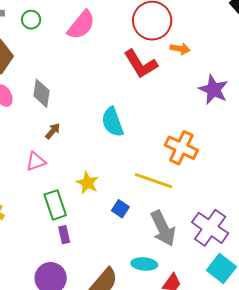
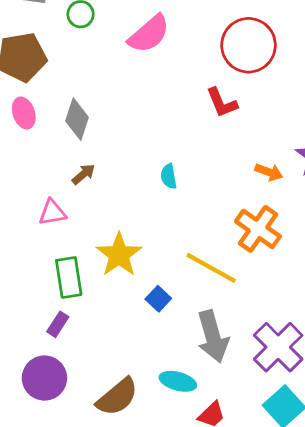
orange arrow: (180, 49) -> (269, 172), moved
red L-shape: (141, 64) -> (222, 103), size x0.7
cyan semicircle: (112, 122) -> (169, 176), size x0.6
yellow star: (87, 183) -> (119, 255), size x1.4
purple rectangle: (64, 235) -> (58, 324), moved, turned 36

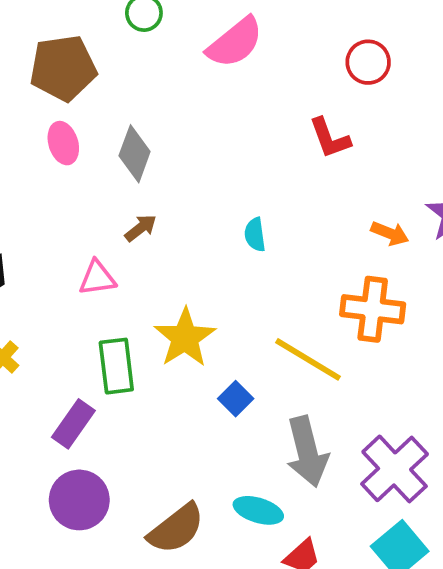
red circle: (249, 45) -> (368, 62), size x0.6
orange cross: (258, 229) -> (373, 309), turned -30
purple rectangle: (58, 324) -> (73, 424), moved, size x1.4

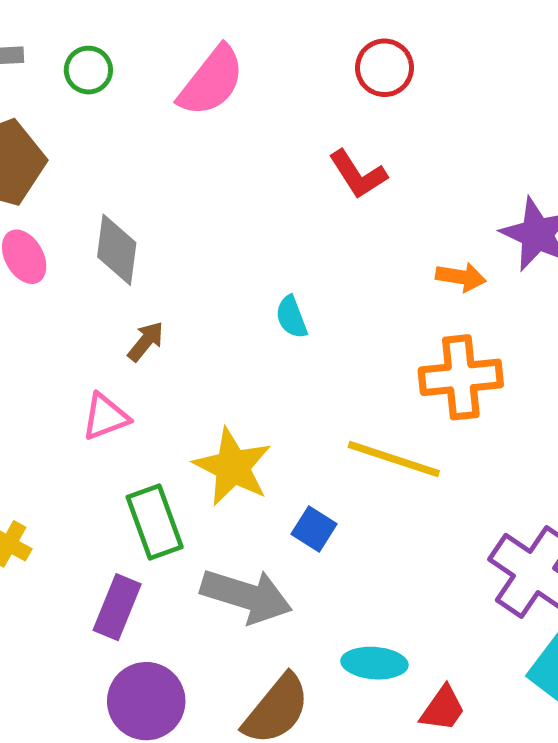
gray arrow: (307, 452) -> (246, 596), moved, turned -46

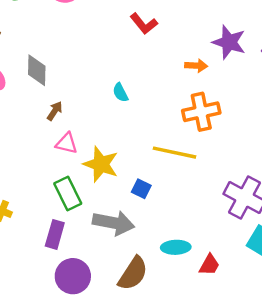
pink triangle: (105, 417) -> (67, 143), moved, turned 40

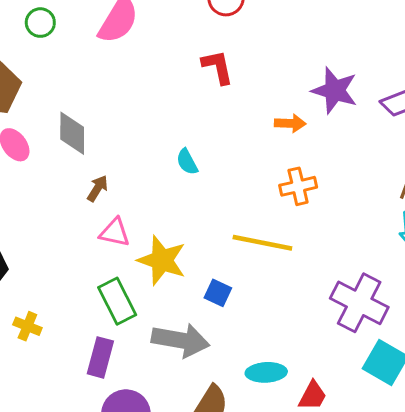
red L-shape: (144, 24) -> (218, 67), turned -152
orange cross: (201, 112) -> (298, 186), size x0.7

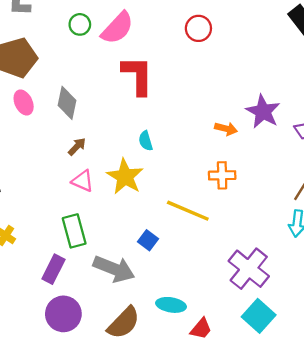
green circle: (40, 23) -> (80, 24), moved
red L-shape: (218, 67) -> (138, 75), moved, size x1.5
yellow star: (162, 260) -> (125, 177), moved

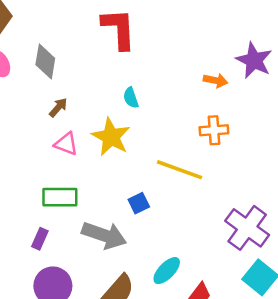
green rectangle: (74, 231) -> (60, 197), turned -72
blue square: (148, 240) -> (139, 203), turned 30
purple rectangle: (53, 269) -> (40, 239), size x0.7
cyan ellipse: (171, 305) -> (167, 271), turned -52

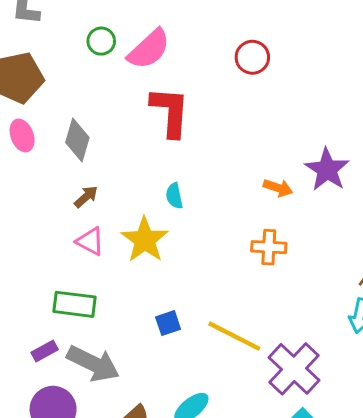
yellow line: (179, 170) -> (234, 336), moved
gray arrow: (104, 235) -> (93, 364), moved
purple rectangle: (40, 239) -> (45, 351), turned 30

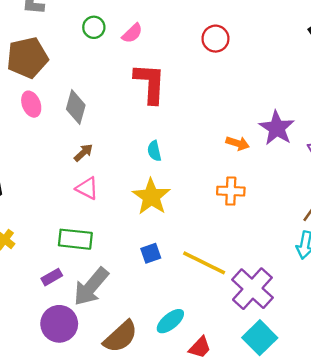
pink semicircle: (149, 49) -> (132, 33), size x0.6
yellow star: (145, 240) -> (151, 197), moved
gray arrow: (93, 364) -> (91, 287), turned 105

